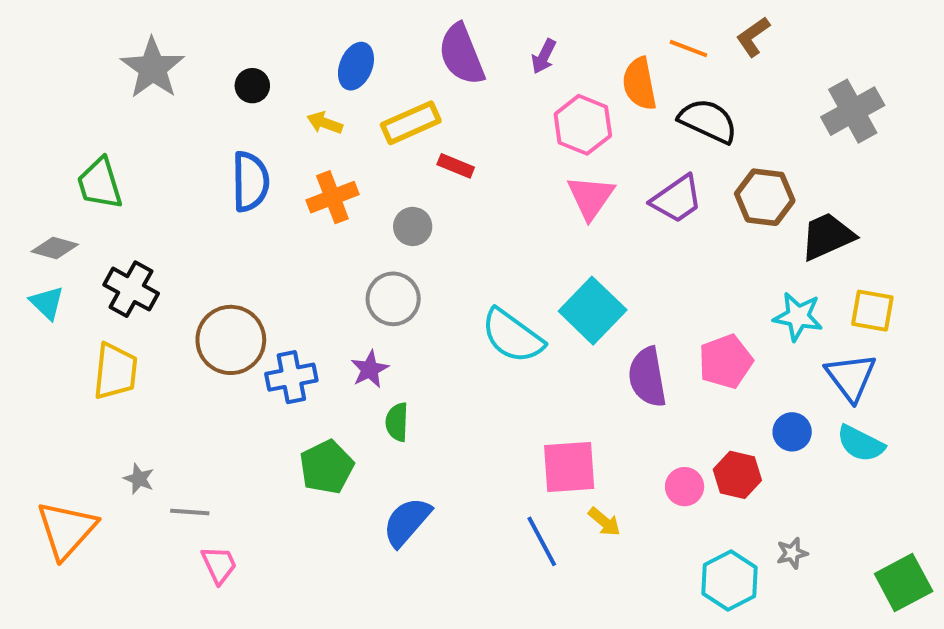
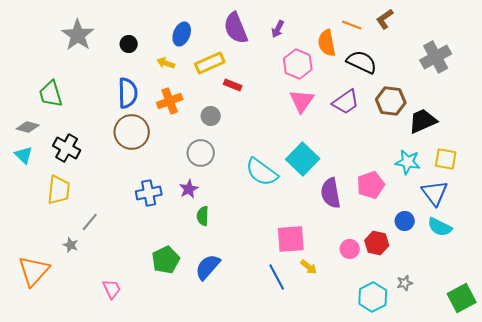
brown circle: (231, 340) -> (132, 132), moved
green pentagon: (327, 467) -> (166, 260), moved
gray line: (190, 512) -> (90, 222), moved, turned -54

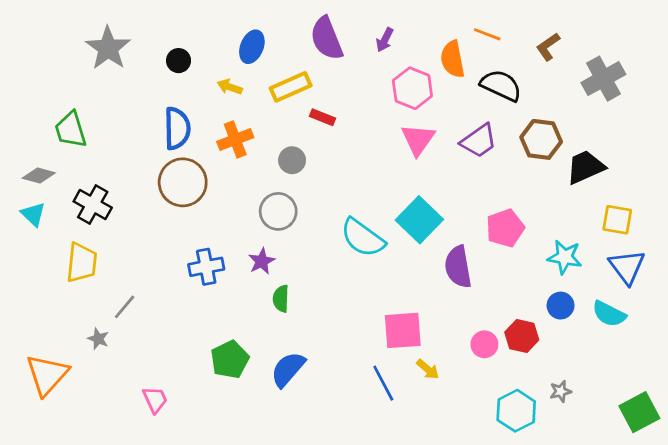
brown L-shape: (385, 19) -> (548, 47), moved
cyan star: (408, 162) -> (565, 257), moved
pink pentagon: (371, 185) -> (505, 228), moved
blue triangle: (435, 193) -> (627, 267), moved

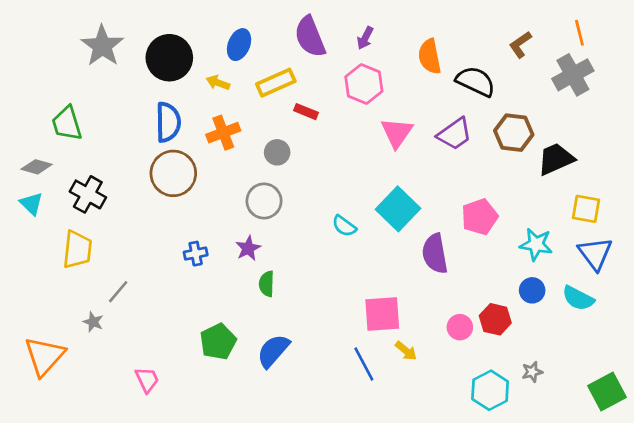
orange line: (487, 34) -> (579, 33), moved, turned 55
black circle: (179, 61) -> (169, 58), size x2.0
pink hexagon: (412, 88) -> (364, 84), moved
cyan semicircle: (363, 238) -> (344, 226), size x0.6
blue cross: (206, 267) -> (196, 254), size x0.7

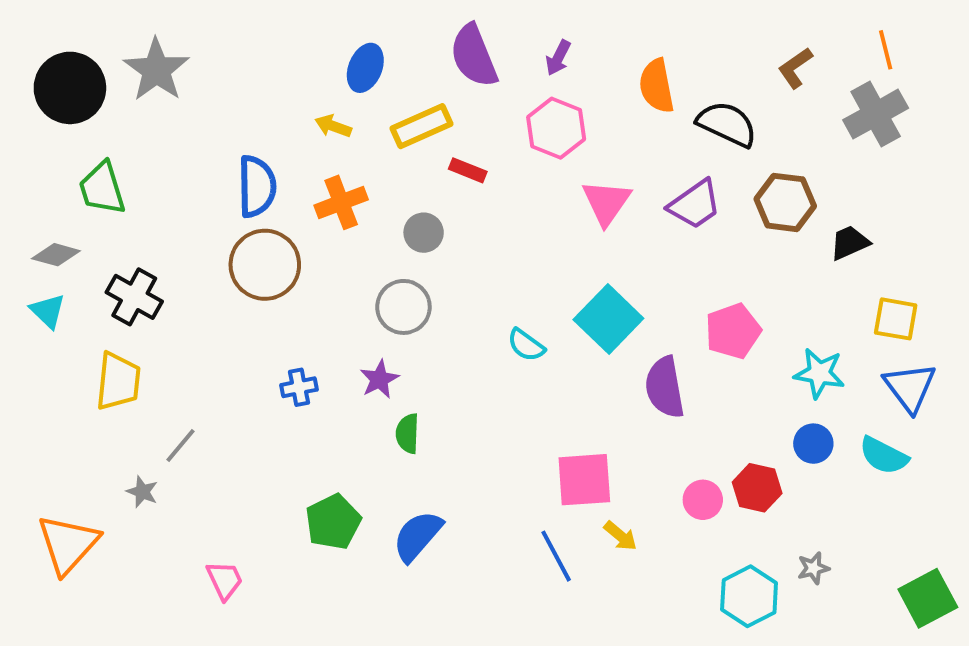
black circle: (169, 58) -> (70, 88), moved
black trapezoid: (556, 159) -> (849, 243), size x0.7

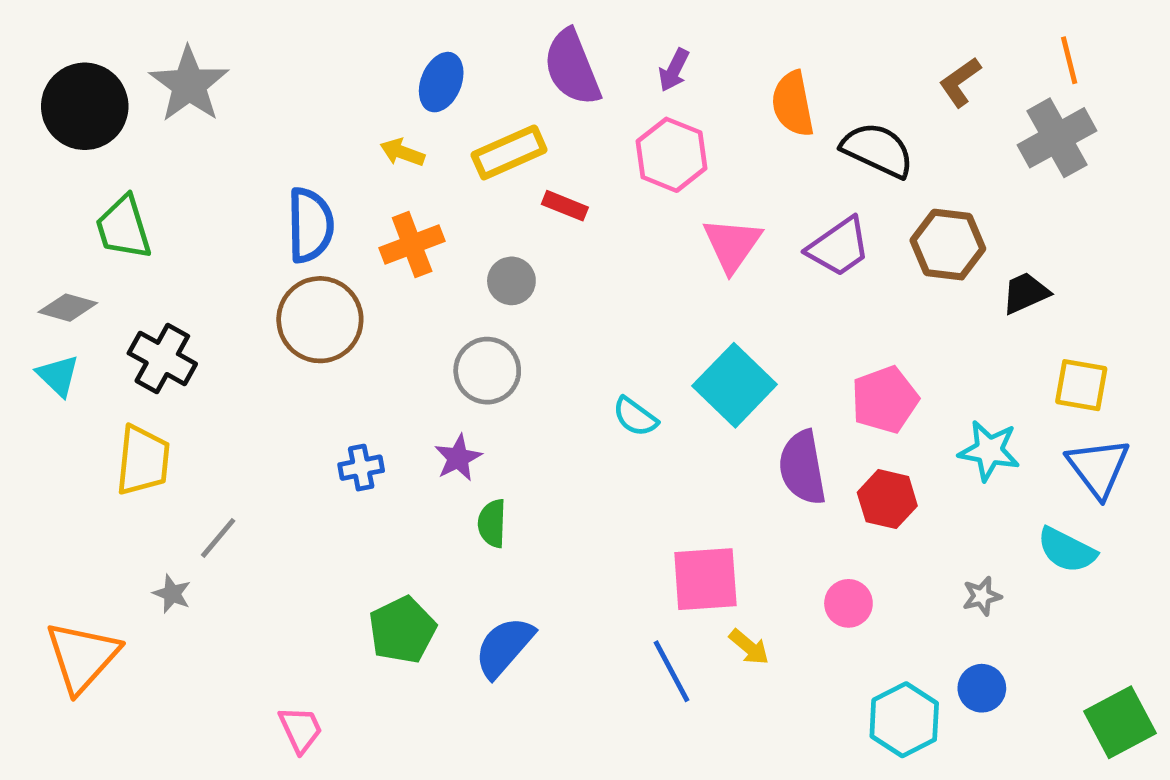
blue circle: (813, 444) -> (982, 688), moved
red hexagon: (757, 488) -> (887, 499), moved
gray star: (813, 568) -> (982, 596), moved
pink trapezoid: (225, 580) -> (301, 729), moved

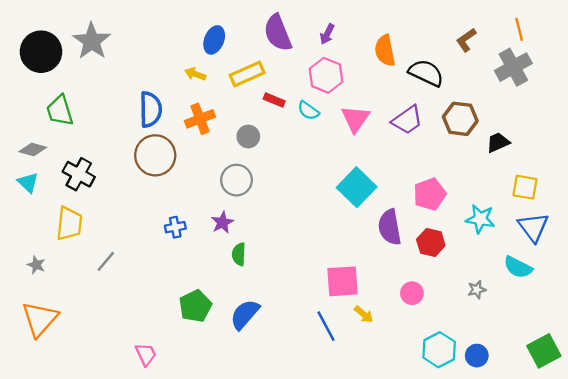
cyan semicircle: (635, 417) -> (308, 111), moved
gray star: (172, 594) -> (36, 265), moved
blue circle: (982, 688) -> (477, 356), moved

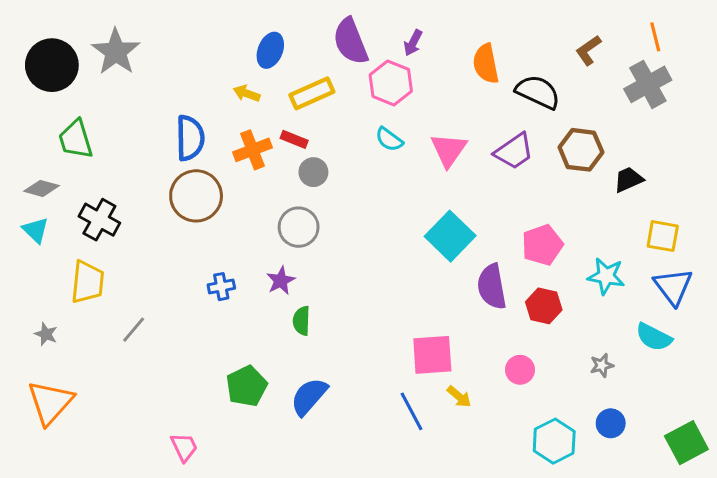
pink hexagon: (326, 75) -> (391, 83), moved
red rectangle: (274, 100) -> (294, 139), moved
blue circle: (477, 356) -> (611, 423), moved

